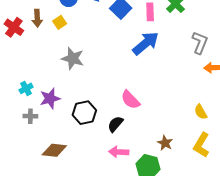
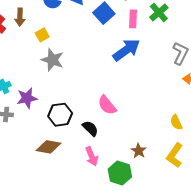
yellow square: (60, 22) -> (42, 35), moved
black semicircle: (115, 124) -> (90, 128), turned 90
brown diamond: (54, 150) -> (49, 147), moved
pink arrow: (119, 152) -> (92, 156), turned -120

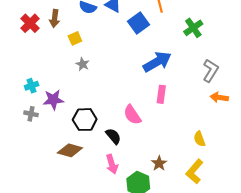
pink rectangle: (133, 19) -> (161, 94), moved
gray star: (52, 60) -> (83, 64), size x0.6

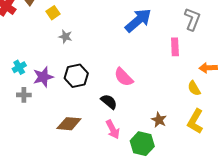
pink rectangle: (161, 94) -> (175, 47), moved
orange arrow: (219, 97) -> (208, 68), moved
black hexagon: (85, 120) -> (76, 76), moved

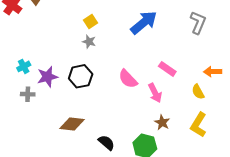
yellow square: (53, 13) -> (91, 21), moved
gray star: (65, 37) -> (89, 42), moved
pink rectangle: (175, 47) -> (167, 69), moved, turned -54
black semicircle: (109, 102) -> (106, 143), moved
pink arrow: (113, 129) -> (155, 93), moved

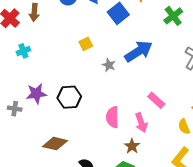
gray star: (89, 42) -> (109, 65), moved
cyan cross: (24, 66) -> (23, 51), moved
pink semicircle: (128, 79) -> (112, 117), moved, turned 35
brown star: (162, 122) -> (132, 146), moved

